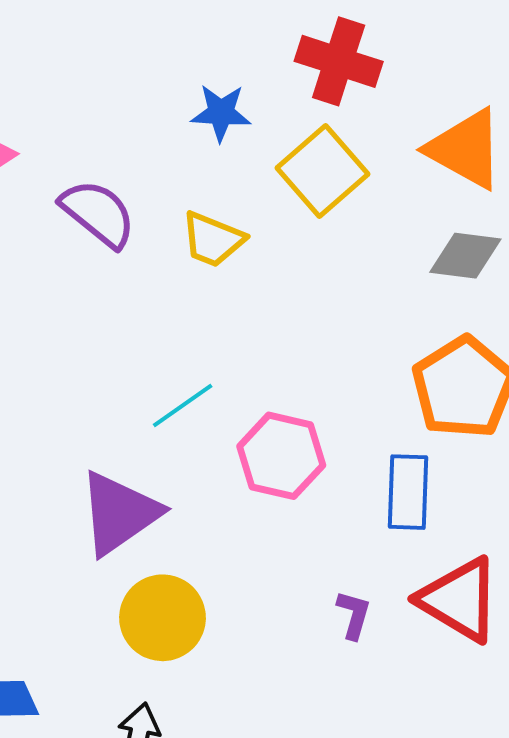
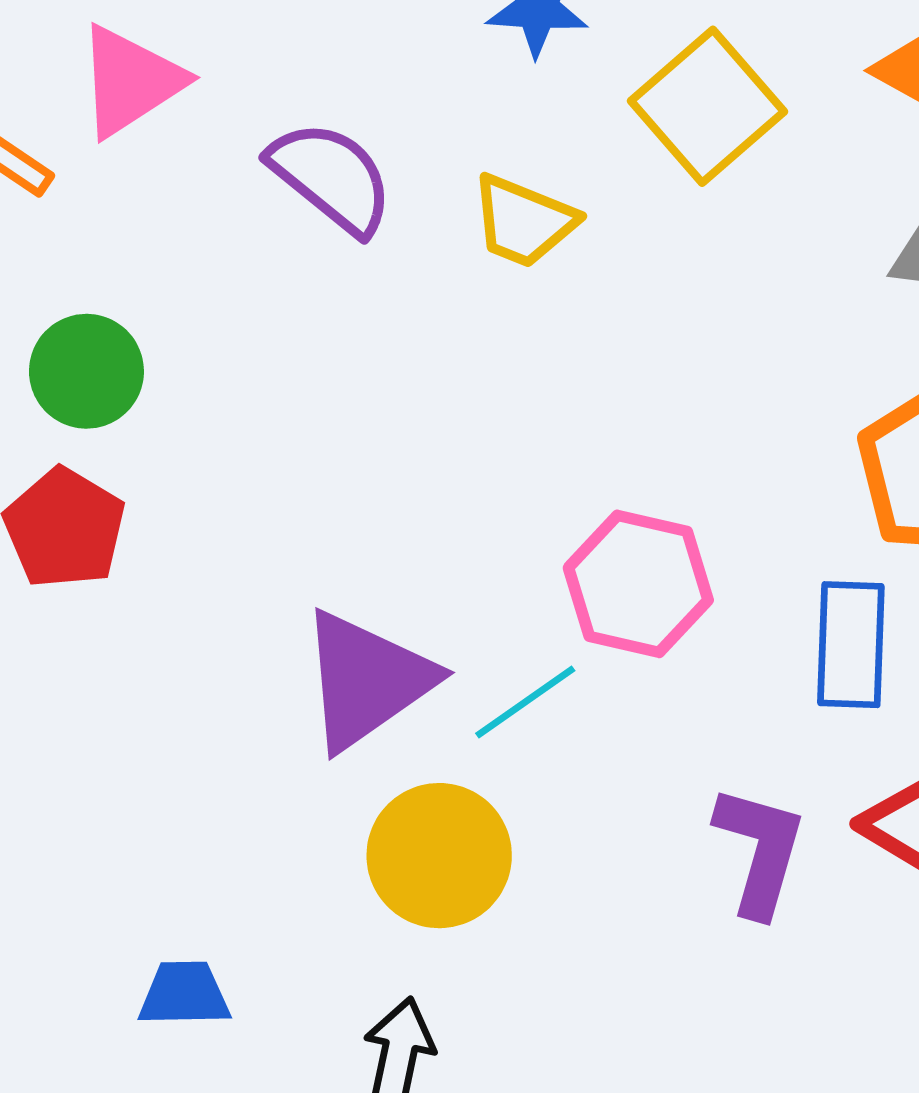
cyan line: (183, 405) -> (525, 702), moved
purple L-shape: (354, 615) -> (760, 851), size x1.6

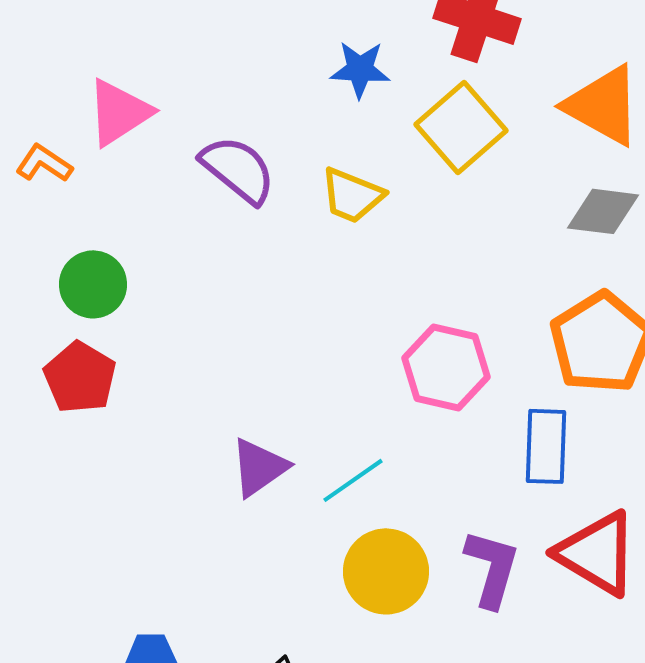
pink hexagon: (638, 584) -> (446, 367), moved
purple triangle: (367, 680) -> (259, 467), size x0.7
yellow circle: (439, 856) -> (386, 571), moved

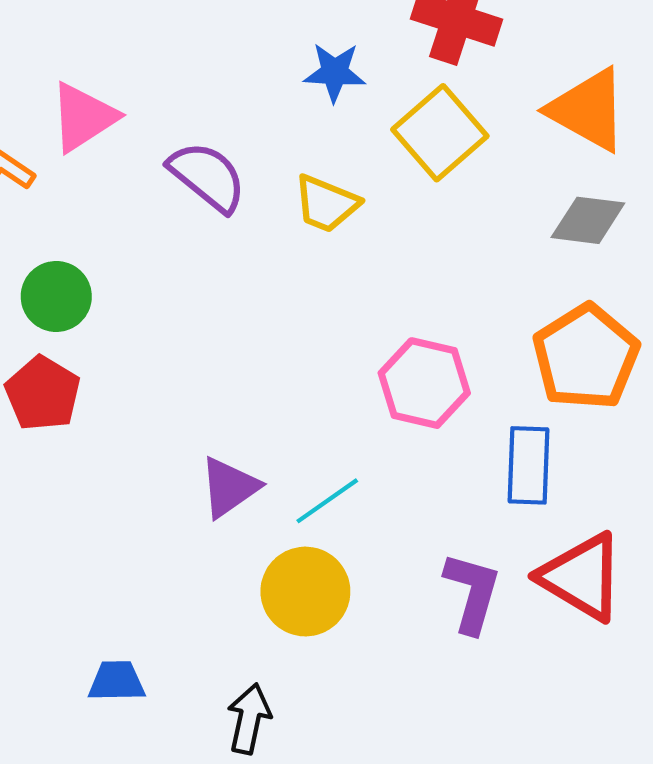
yellow circle: (386, 571) -> (305, 592), moved

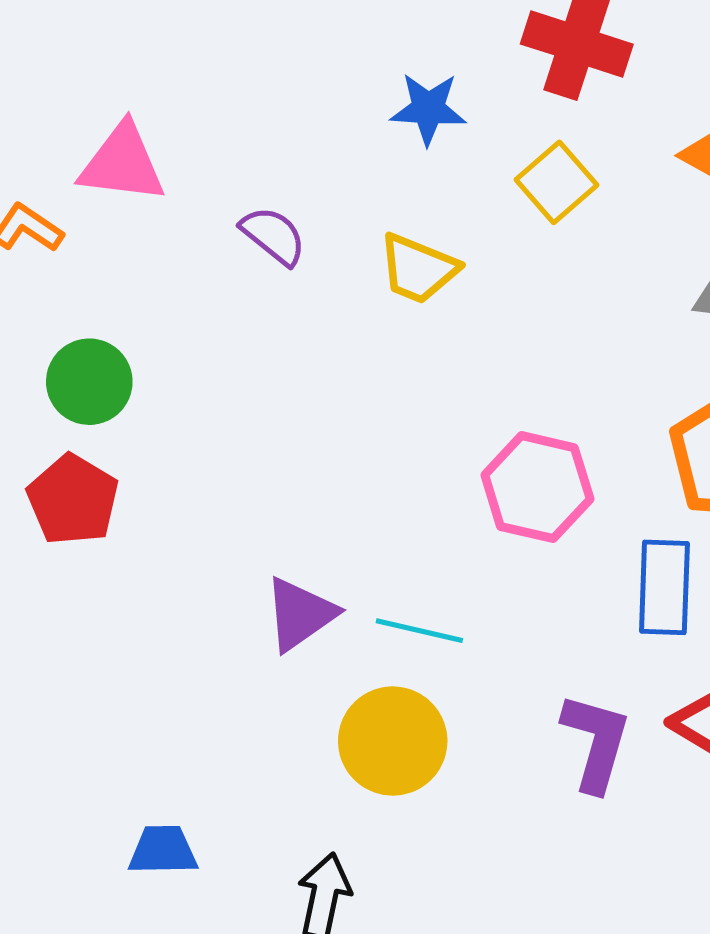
pink triangle: (83, 117) -> (122, 163), turned 40
yellow square: (440, 133) -> (556, 182), size x0.7
purple semicircle: (207, 177) -> (273, 236), size x0.7
cyan line: (327, 501) -> (419, 631), turned 48

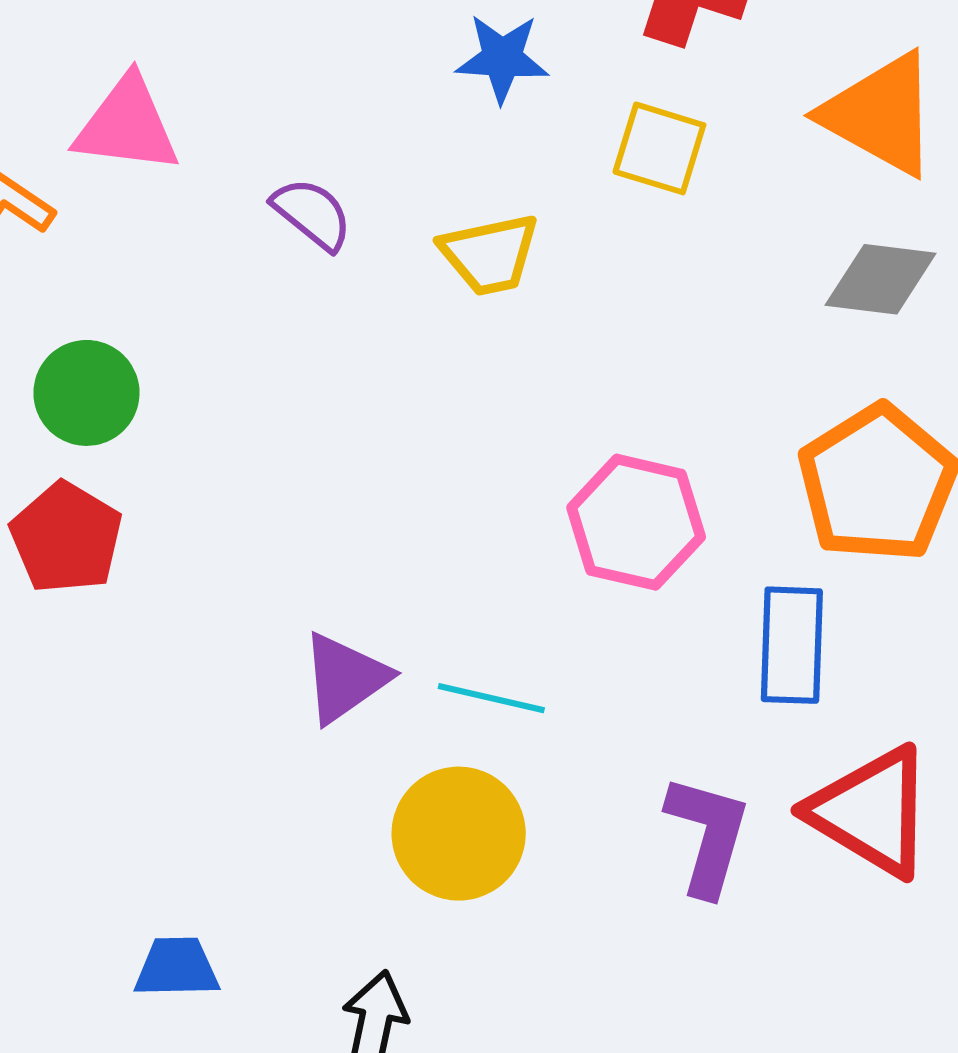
yellow square: (556, 182) -> (659, 148), turned -32
yellow trapezoid: (418, 269) -> (490, 254), turned -34

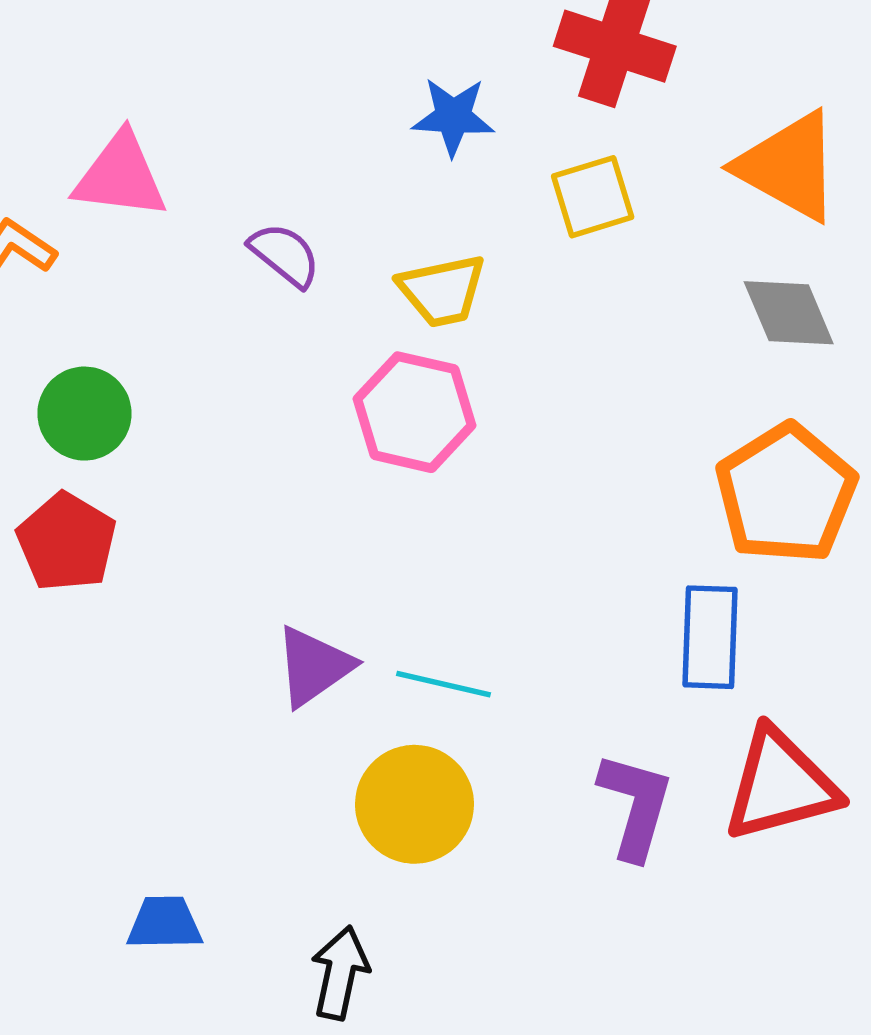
yellow square: (659, 148) -> (593, 197), turned -34
gray diamond: (881, 279) -> (789, 313), turned 60
pink hexagon: (636, 522) -> (414, 412), moved
red triangle: (871, 812) -> (780, 785), turned -46

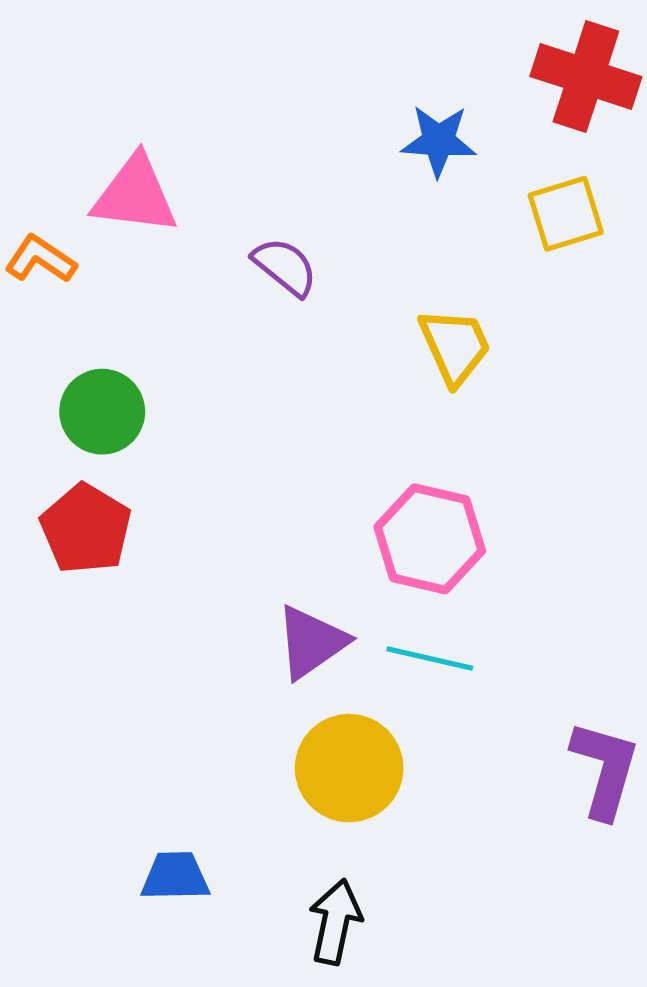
yellow trapezoid: (442, 291) -> (455, 346), moved, turned -102
pink hexagon: (414, 412) -> (430, 539), moved
yellow circle: (414, 804) -> (349, 768), moved

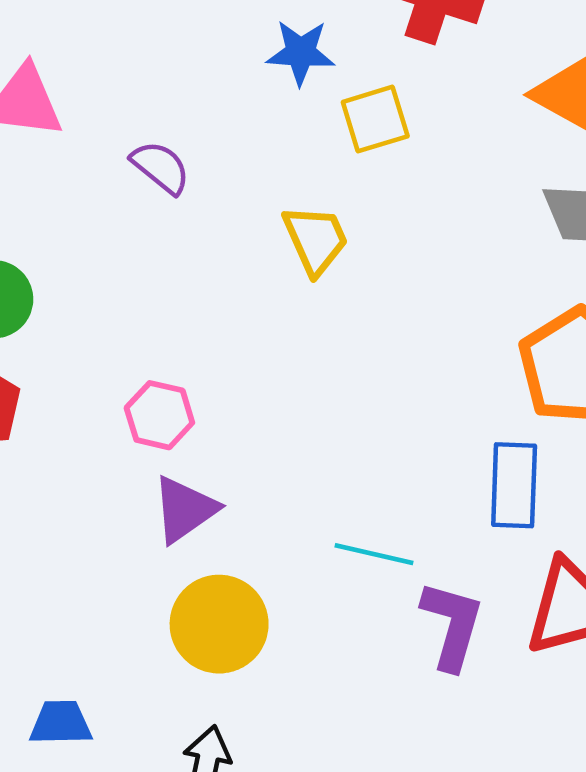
yellow square: (566, 214) -> (375, 119), moved
pink hexagon: (430, 539) -> (159, 415), moved, size x0.7
cyan line: (430, 658) -> (374, 554), moved

